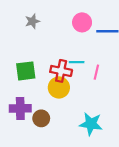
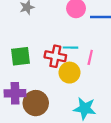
yellow circle: (59, 87) -> (69, 73), moved
brown circle: (41, 118) -> (36, 103), size x1.5

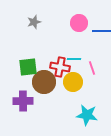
pink line: (90, 57) -> (92, 68), turned -32
brown circle: (36, 103) -> (44, 82), moved

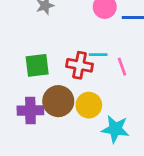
brown circle: (44, 82) -> (58, 101), moved
yellow circle: (73, 82) -> (89, 105), moved

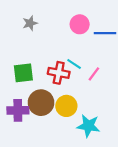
cyan line: (98, 55) -> (74, 64), turned 32
pink line: (122, 67) -> (94, 74), turned 56

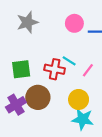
gray star: (30, 23) -> (27, 22), size x1.5
yellow circle: (66, 106) -> (79, 99), moved
purple cross: (18, 110) -> (16, 105), turned -30

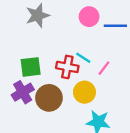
yellow circle: (79, 99) -> (84, 92), moved
purple cross: (16, 105) -> (23, 92), moved

